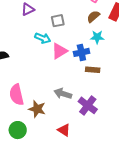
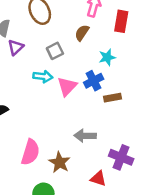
brown semicircle: (93, 17) -> (82, 33), moved
pink semicircle: (16, 95) -> (30, 152), turned -135
purple cross: (88, 105) -> (121, 157), moved
brown star: (37, 109) -> (60, 162), turned 30

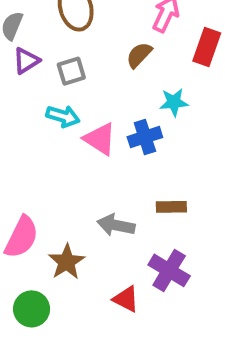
gray square: (55, 51) -> (71, 71), moved
pink triangle: (67, 86) -> (100, 139), turned -50
brown rectangle: (113, 98) -> (171, 207), moved

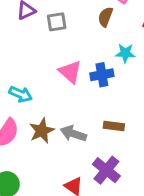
brown semicircle: (139, 55) -> (105, 17), turned -30
cyan arrow: (63, 116) -> (20, 94), moved
brown star: (67, 262) -> (42, 131), moved

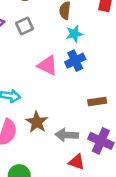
cyan star: (125, 53) -> (74, 34), moved
gray arrow: (73, 134) -> (67, 135), moved

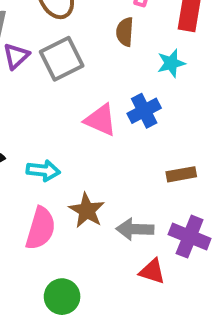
gray square: (24, 26) -> (62, 59), size x1.5
cyan star: (74, 34) -> (171, 63), moved

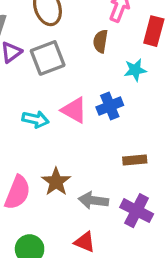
cyan arrow: (43, 170) -> (35, 119), moved
red triangle: (152, 271) -> (85, 242), moved

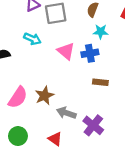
cyan star: (135, 70) -> (101, 32), moved
cyan arrow: (35, 119) -> (32, 39), moved
brown rectangle: (135, 160) -> (100, 82), moved

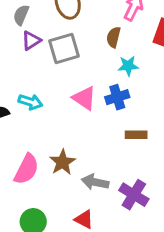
cyan arrow: (32, 39) -> (30, 102), moved

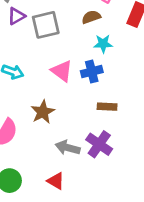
brown semicircle: (114, 37) -> (91, 17), turned 54
brown star: (62, 162) -> (43, 112), moved
purple cross: (134, 195) -> (99, 144), moved

